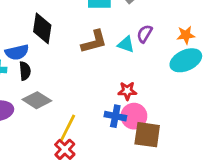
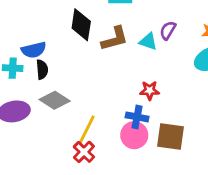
black diamond: (42, 28) -> (81, 25), moved
pink circle: (134, 116) -> (134, 135), moved

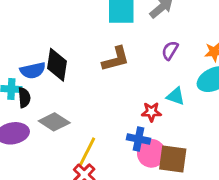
black diamond: (81, 25) -> (57, 65), moved
cyan triangle: (148, 42) -> (176, 96), moved
black semicircle: (42, 69) -> (24, 98), moved
pink circle: (134, 135) -> (151, 153), moved

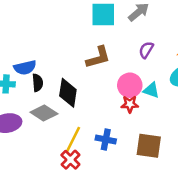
black diamond: (57, 65) -> (68, 93), moved
black semicircle: (24, 98) -> (38, 83), moved
blue cross: (139, 139) -> (106, 140), moved
pink circle: (151, 153) -> (130, 85), moved

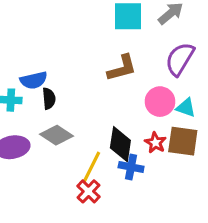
purple semicircle: (146, 50) -> (180, 59), size x1.6
black diamond: (68, 93) -> (120, 144), moved
red star: (130, 104) -> (155, 143), moved, turned 30
brown square: (149, 146) -> (183, 141), moved

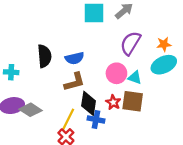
brown L-shape: (122, 68) -> (75, 82), moved
blue semicircle: (34, 80) -> (75, 58), moved
black semicircle: (49, 99) -> (44, 56), moved, size x1.5
gray diamond: (56, 135) -> (30, 110), moved

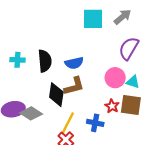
cyan cross: (11, 72) -> (17, 60), moved
black diamond: (89, 103) -> (56, 95), moved

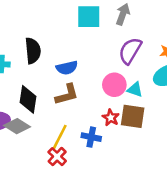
gray arrow: (122, 17) -> (123, 14), turned -30
black semicircle: (45, 61) -> (33, 51), moved
black diamond: (56, 95) -> (28, 99), moved

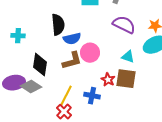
black semicircle: (33, 51) -> (58, 25), moved
purple semicircle: (130, 51) -> (124, 25), turned 85
pink circle: (114, 85) -> (90, 53), moved

